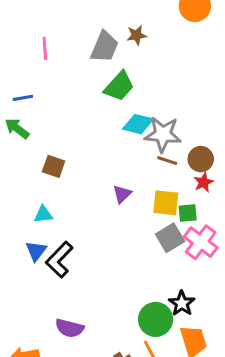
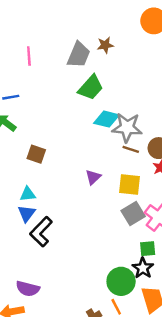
green square: (188, 213) -> (148, 249), moved
blue triangle: (36, 251) -> (27, 214), moved
purple semicircle: (70, 328) -> (28, 289), moved

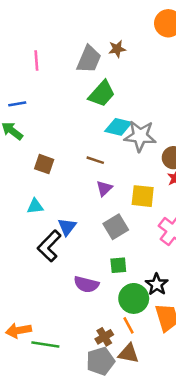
brown line: (131, 149) -> (95, 160), moved
blue triangle: (27, 214) -> (67, 227), moved
gray square: (133, 214) -> (116, 227), moved
green square: (148, 249) -> (118, 265), moved
purple semicircle: (28, 289) -> (86, 284), moved

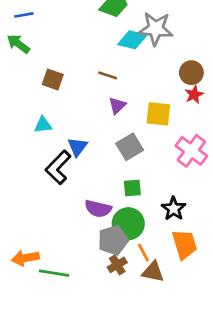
gray star: (140, 136) -> (156, 29), moved
green circle: (134, 298) -> (128, 224), moved
brown triangle: (129, 353) -> (153, 272), moved
gray pentagon: (100, 361) -> (113, 240), moved

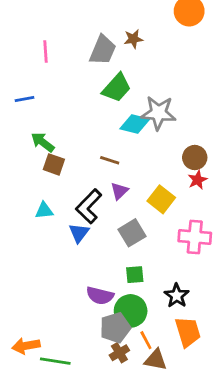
green arrow: (18, 44) -> (43, 142), moved
yellow square: (158, 114) -> (161, 199), turned 32
pink cross: (191, 151) -> (195, 237), turned -32
black L-shape: (58, 167) -> (89, 206), moved

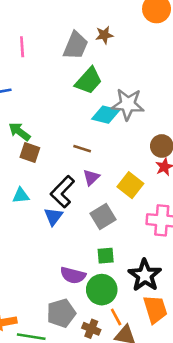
black star: (177, 296) -> (145, 275), size x1.4
gray pentagon: (115, 328) -> (61, 313), moved
brown cross: (119, 353) -> (91, 329), turned -36

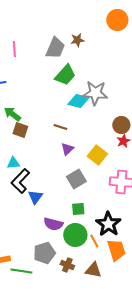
black L-shape: (63, 192) -> (20, 181), moved
blue triangle: (53, 216) -> (35, 197), moved
orange line: (116, 317) -> (94, 241), moved

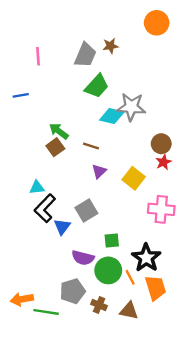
green arrow: (12, 114) -> (59, 131), moved
brown square: (20, 130) -> (55, 147), moved, turned 35
gray square: (76, 179) -> (86, 211), moved

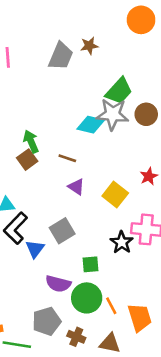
green trapezoid: (97, 86) -> (119, 91), moved
green arrow: (59, 131) -> (31, 141), turned 30
brown circle: (161, 144) -> (146, 114), moved
purple triangle: (99, 171) -> (76, 187), turned -42
black star: (146, 258) -> (122, 242), moved, size x0.7

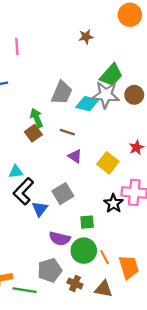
gray trapezoid: (61, 56) -> (62, 93), moved

